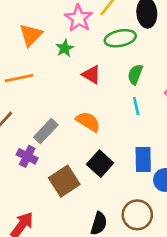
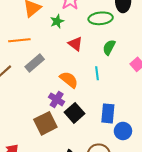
cyan line: (136, 106) -> (97, 73), moved
gray rectangle: (46, 131) -> (35, 63), moved
purple cross: (27, 156) -> (57, 99), moved

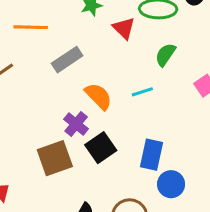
red triangle: (75, 44) -> (124, 28), moved
gray rectangle: (35, 63) -> (67, 60), moved
cyan line: (97, 73) -> (142, 92), turned 72

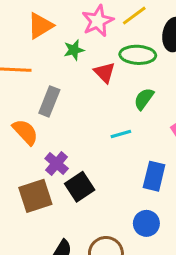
gray rectangle: (67, 60) -> (49, 101), turned -36
orange semicircle: (98, 96) -> (25, 132), moved
blue rectangle: (152, 155) -> (154, 176), moved

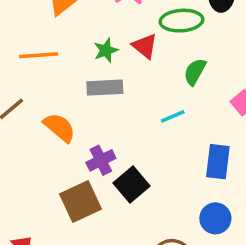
green star: (74, 50) -> (106, 50), moved
gray rectangle: (49, 101) -> (105, 88), moved, turned 72
purple cross: (57, 164) -> (101, 160), turned 30

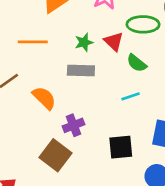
green semicircle: (195, 72) -> (137, 63), moved, turned -85
black square: (131, 185) -> (121, 147), moved, turned 30
brown square: (80, 201) -> (55, 155), turned -32

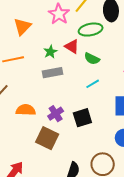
orange semicircle: (44, 98) -> (26, 110), moved, turned -30
black square: (121, 147) -> (82, 118), moved

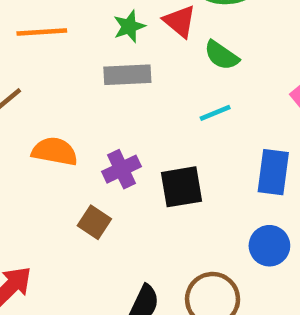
brown square: (47, 138) -> (94, 222), size x0.6

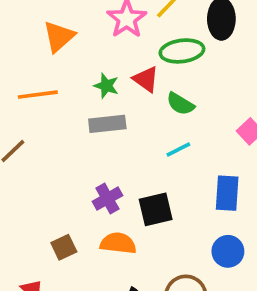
green star: (129, 26) -> (106, 86), turned -30
orange semicircle: (55, 151) -> (118, 243), moved
brown square: (94, 222) -> (64, 247), moved, turned 35

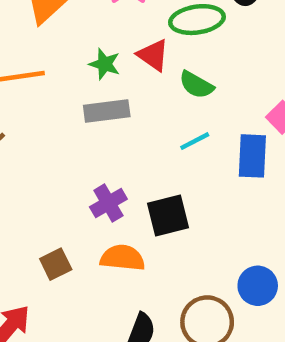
blue rectangle: (227, 193) -> (252, 156), moved
blue circle: (228, 251) -> (258, 286), moved

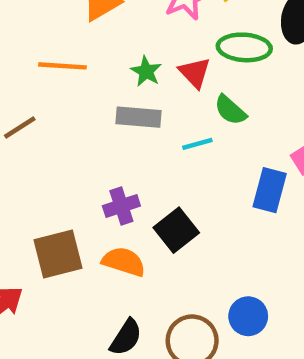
cyan line: (195, 141) -> (197, 144), moved
black square: (168, 215) -> (176, 230), turned -36
brown square: (56, 264) -> (58, 254), size x1.6

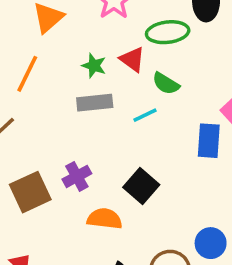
orange line: (62, 66) -> (27, 74), turned -57
purple cross: (121, 206) -> (77, 176), moved
brown square: (58, 254) -> (30, 192), moved

